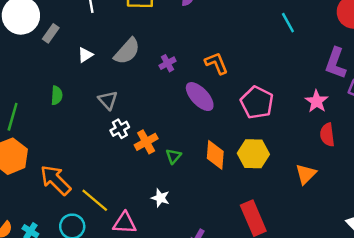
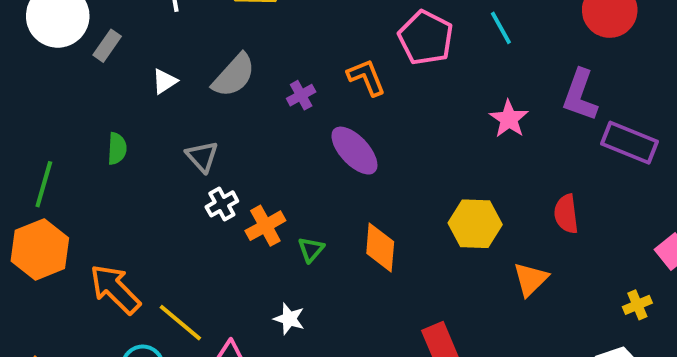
orange L-shape: (216, 63) -> (366, 77), moved
pink star: (317, 101) -> (509, 119), moved
pink pentagon: (257, 103) -> (426, 38), moved
yellow hexagon: (253, 154) -> (475, 224), moved

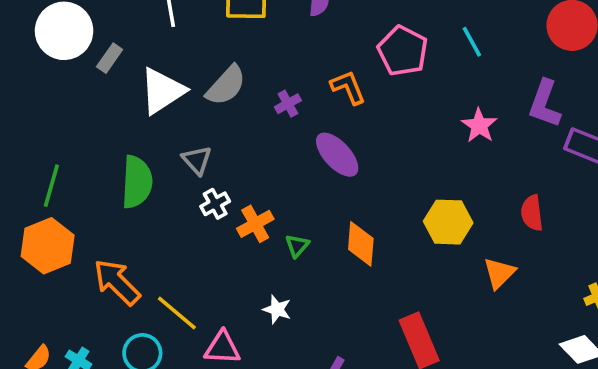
white triangle: (165, 81) -> (162, 91), size x2.0
green semicircle: (117, 149) -> (137, 182), moved, size x1.8

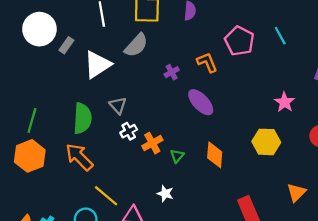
gray semicircle: (226, 85) -> (136, 45), moved
pink star: (479, 126) -> (285, 102), moved
orange triangle: (499, 273) -> (296, 192), moved
orange arrow: (117, 282) -> (79, 157), moved

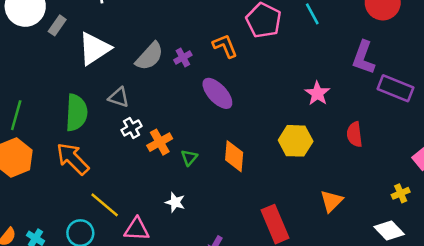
gray semicircle: (136, 45) -> (149, 56), moved
gray triangle: (118, 105) -> (119, 97), turned -30

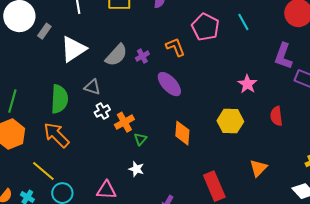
green triangle: (189, 157) -> (140, 139), moved
yellow line: (105, 205) -> (43, 171), moved

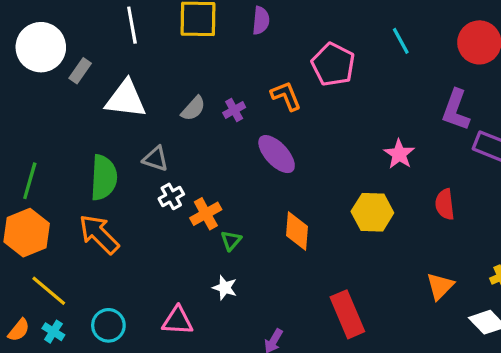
cyan line: (243, 22) -> (401, 41), moved
white triangle: (73, 49) -> (126, 99), turned 40
gray semicircle: (116, 55) -> (193, 108), size x0.7
orange triangle: (258, 168) -> (440, 286), moved
yellow line: (43, 171) -> (49, 291), moved

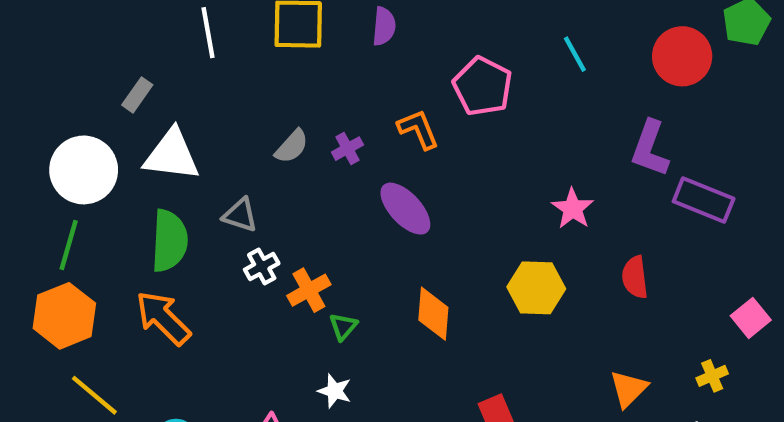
white circle: (41, 47) -> (84, 170), moved
white triangle: (126, 99) -> (172, 155), moved

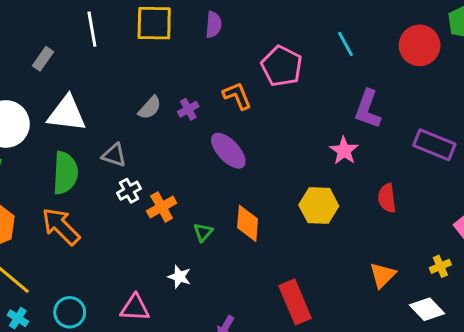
gray rectangle: (137, 95) -> (43, 59), moved
purple L-shape: (650, 149) -> (368, 109), moved
green triangle: (343, 327) -> (203, 232), moved

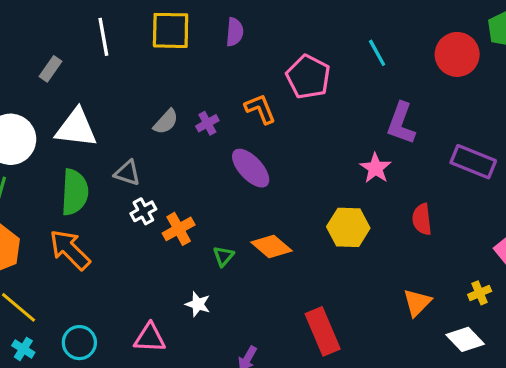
orange diamond: (248, 223) -> (271, 247), turned -54

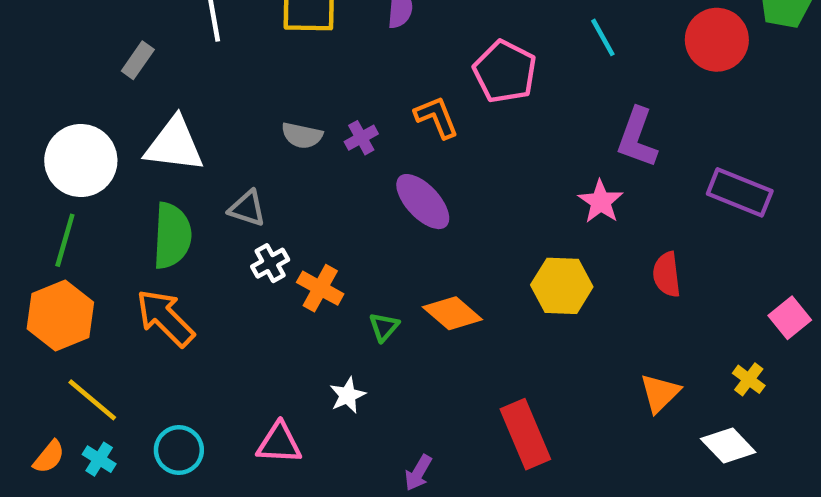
gray semicircle: (166, 122) -> (302, 135), turned 60
orange cross: (179, 229) -> (320, 288), turned -32
yellow cross: (480, 293) -> (749, 379), turned -30
white star: (198, 304) -> (348, 395), turned 30

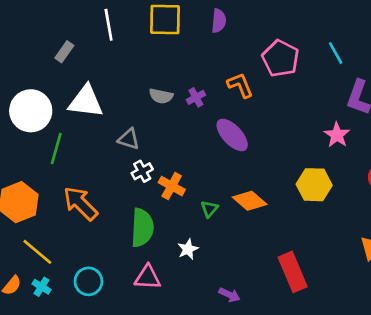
cyan line: (603, 37) -> (336, 53), moved
green semicircle: (172, 236) -> (142, 228), moved
green line: (65, 240) -> (56, 148), moved
purple arrow: (418, 473) -> (229, 295), turned -95

